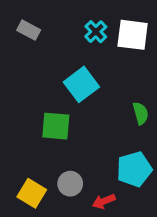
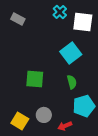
cyan cross: (96, 32) -> (60, 12), moved
cyan square: (81, 84) -> (71, 53), moved
green semicircle: (141, 113) -> (72, 82), moved

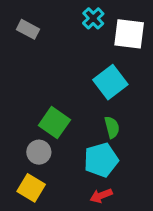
green square: (35, 79) -> (54, 123), turned 30
cyan pentagon: (84, 106) -> (101, 160), moved
gray circle: (44, 115) -> (39, 152), moved

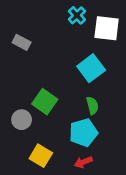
gray rectangle: (28, 29) -> (22, 42), moved
gray circle: (39, 152) -> (22, 120), moved
yellow square: (31, 188) -> (41, 156), moved

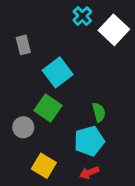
white square: (107, 28) -> (114, 30), turned 36
gray rectangle: (22, 42) -> (23, 45), turned 48
cyan square: (91, 68) -> (58, 72), moved

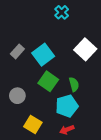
white square: (114, 30) -> (85, 49), moved
gray rectangle: (23, 45) -> (17, 51), moved, turned 56
green square: (48, 108) -> (48, 81), moved

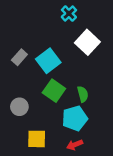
white square: (85, 49) -> (87, 42), moved
yellow square: (33, 125) -> (37, 139), turned -30

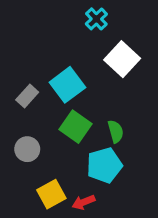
gray rectangle: (19, 57) -> (27, 96), moved
yellow square: (37, 139) -> (51, 194), turned -30
red arrow: (75, 145) -> (84, 202), moved

